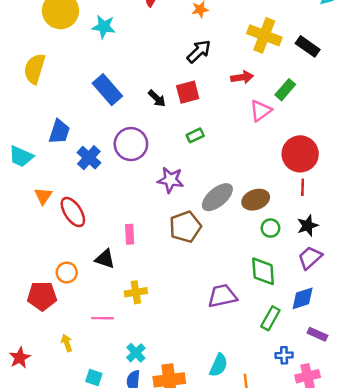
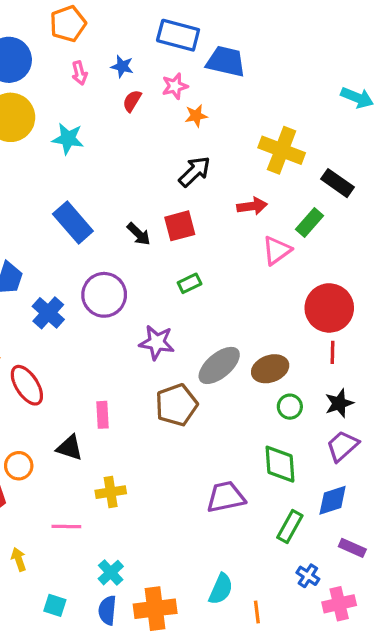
black rectangle: (308, 46) -> (337, 183), moved
blue cross: (284, 355) -> (308, 576), turned 35

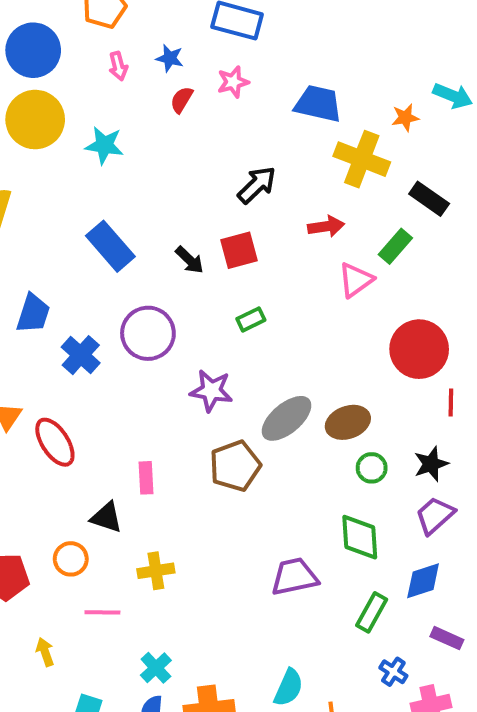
blue trapezoid: (226, 61) -> (318, 104), moved
orange star: (196, 116) -> (405, 118), moved
red line: (333, 352) -> (451, 403), moved
orange circle: (19, 466) -> (71, 559), moved

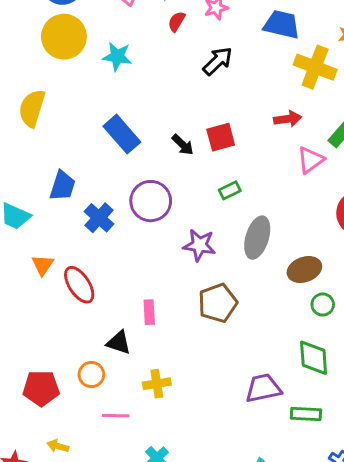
black arrow: (257, 185) -> (218, 61), moved
gray ellipse: (287, 418) -> (257, 238), moved, turned -33
green rectangle: (372, 612) -> (306, 414), moved, turned 64
yellow arrow: (45, 652) -> (58, 446), moved, turned -55

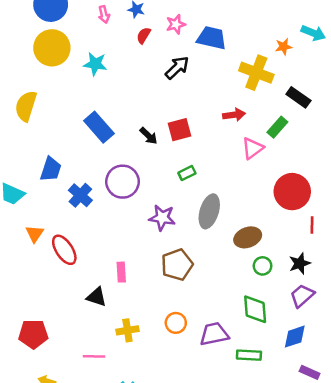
blue trapezoid: (282, 25) -> (212, 38), moved
orange circle: (91, 375) -> (176, 323), moved

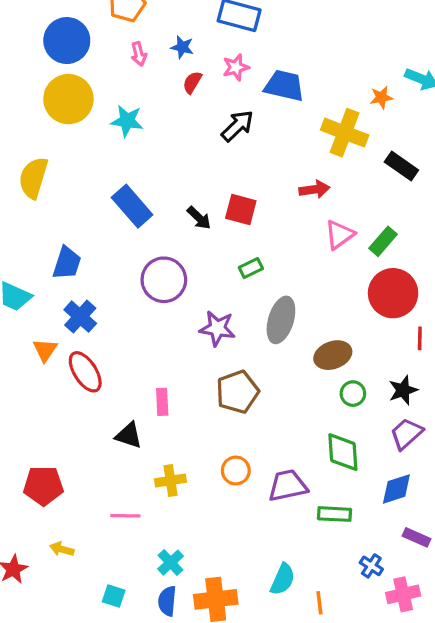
green rectangle: (277, 127) -> (383, 241), moved
red square: (180, 130) -> (241, 210), turned 30
blue cross: (80, 195) -> (80, 317), moved

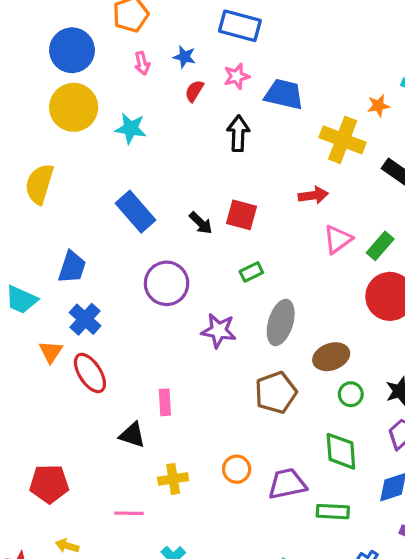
black arrow: (237, 126) -> (238, 133), turned -44
brown pentagon: (237, 392) -> (276, 393), moved

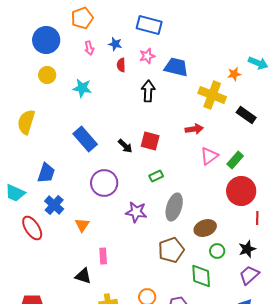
red semicircle: (194, 91) -> (121, 65), turned -32
yellow circle: (74, 107) -> (47, 75), size x0.6
orange triangle: (51, 352) -> (82, 225), moved
red ellipse: (90, 373) -> (32, 228), moved
green diamond: (341, 451) -> (201, 276), moved

